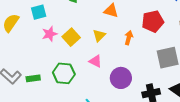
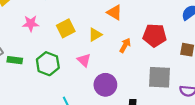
pink star: (50, 34) -> (31, 23), moved

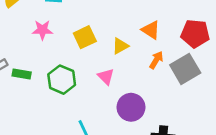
orange triangle: (114, 12) -> (151, 30), moved
red pentagon: (155, 35) -> (195, 34), moved
gray square: (160, 77) -> (185, 69), moved, turned -35

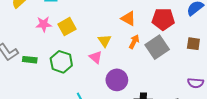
yellow square: (85, 37) -> (67, 27), moved
yellow triangle: (120, 46) -> (105, 41), moved, turned -32

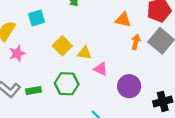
pink star: (44, 24) -> (17, 54), moved
yellow triangle: (105, 41) -> (85, 53), moved, turned -32

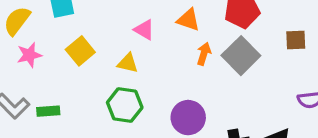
yellow square: (62, 46) -> (80, 51), moved
pink triangle: (101, 69) -> (144, 30), moved
green hexagon: (67, 84) -> (125, 105), moved

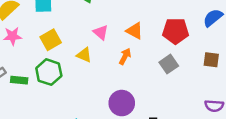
orange arrow: (204, 54) -> (125, 56), moved
gray square: (241, 56) -> (169, 64), size x0.7
green hexagon: (125, 105) -> (49, 72), moved

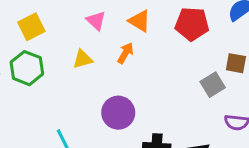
yellow triangle: (84, 55) -> (83, 59), moved, turned -42
gray square: (169, 64) -> (213, 85), moved

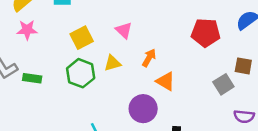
orange triangle: (140, 21) -> (166, 81), moved
yellow square: (31, 27) -> (82, 38), moved
green hexagon: (27, 68) -> (81, 73), moved

